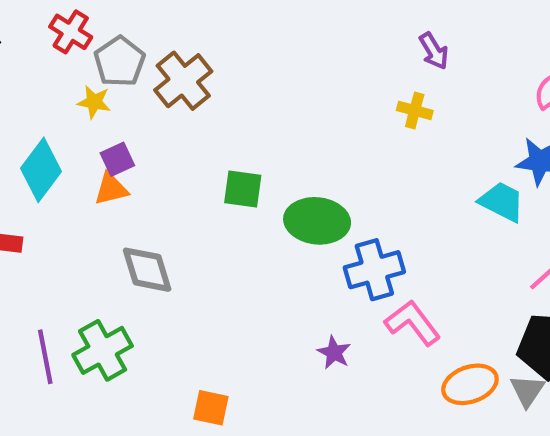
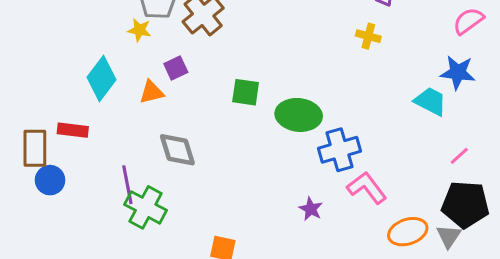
purple square: (117, 159) -> (176, 68), moved
green cross: (103, 350) -> (146, 207), turned -33
purple line: (45, 357) -> (127, 185), moved

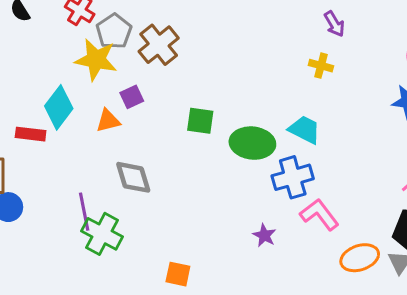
yellow star: (139, 30) -> (96, 60), size x1.8
cyan trapezoid: (430, 101) -> (305, 130), moved
red rectangle: (73, 130) -> (31, 134), moved

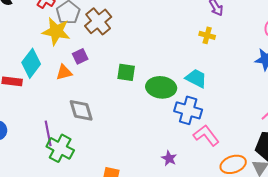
blue cross: (293, 177) -> (188, 110), turned 32
purple star: (264, 235) -> (169, 158), moved

